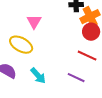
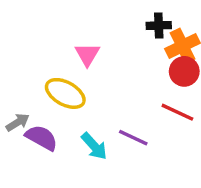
purple line: (76, 78) -> (133, 138), moved

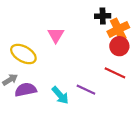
yellow ellipse: (65, 93) -> (23, 54), moved
purple semicircle: (41, 138) -> (26, 90), turned -40

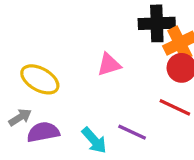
black cross: (103, 16) -> (157, 23), size x1.5
pink triangle: (56, 35) -> (109, 65), moved, turned 42

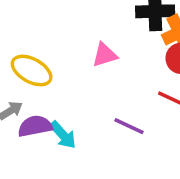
cyan arrow: (94, 140) -> (63, 135), moved

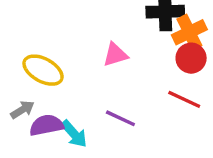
purple line: (129, 126) -> (120, 118), moved

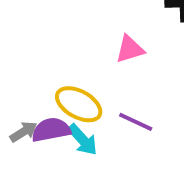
yellow ellipse: (43, 70) -> (79, 104), moved
gray arrow: (22, 110) -> (24, 132), moved

